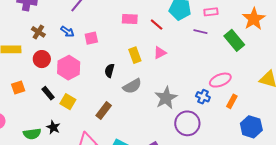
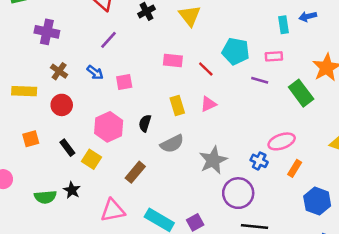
pink hexagon: (69, 68) -> (109, 127), moved

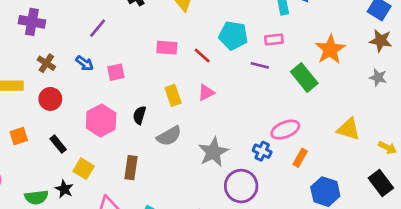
yellow square: (91, 159) -> (84, 169), moved
brown rectangle: (135, 172) -> (131, 168), turned -30

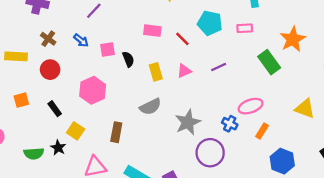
purple line: (260, 65) -> (219, 67), moved, turned -42
black semicircle: (139, 115) -> (128, 59), moved, turned 140

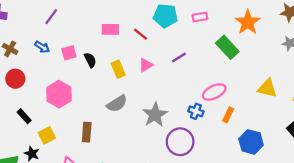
yellow square: (76, 131) -> (47, 135), turned 35

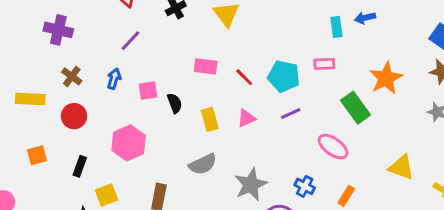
cyan pentagon: (165, 16) -> (284, 76), moved
blue arrow: (42, 47) -> (114, 79), turned -112
pink ellipse: (214, 92) -> (333, 147), moved, turned 55
black rectangle: (24, 116) -> (80, 166), turned 56

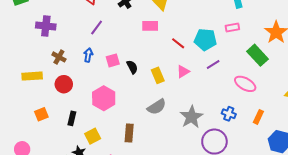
pink rectangle: (206, 66) -> (150, 26), moved

